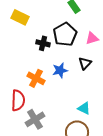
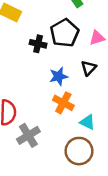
orange cross: (36, 78) -> (63, 103), moved

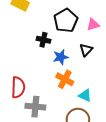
black cross: (38, 44) -> (43, 40), moved
gray cross: (28, 135) -> (35, 107), turned 36

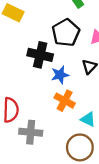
black cross: (43, 40) -> (40, 55), size x1.5

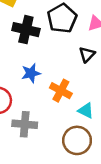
black cross: (40, 55) -> (26, 30), moved
blue star: (60, 75) -> (31, 73), moved

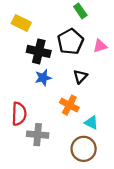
black triangle: (87, 54) -> (80, 77), moved
blue star: (31, 73) -> (43, 78), moved

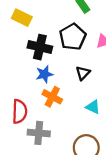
orange cross: (69, 105) -> (52, 97), moved
cyan triangle: (91, 123) -> (93, 107), moved

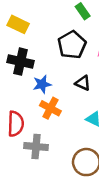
black cross: (40, 47) -> (20, 62), moved
black triangle: (83, 73) -> (83, 83), turned -49

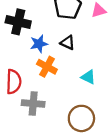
black triangle: (83, 83) -> (68, 43), moved

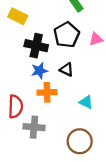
black cross: (18, 22) -> (36, 46), moved
orange cross: (47, 67) -> (47, 92), turned -30

